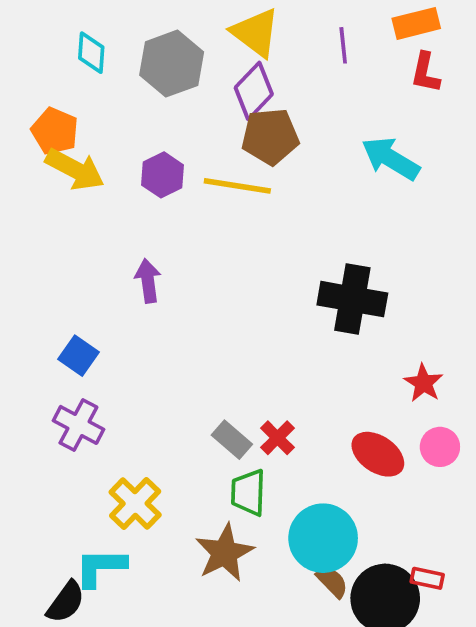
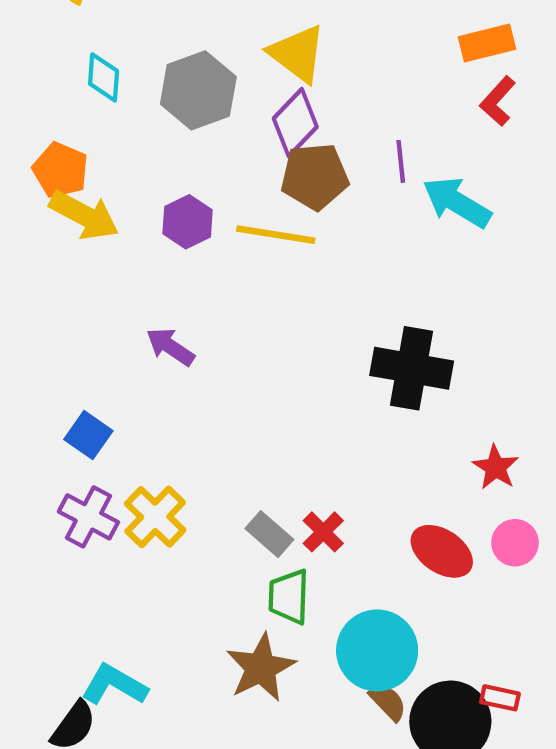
purple line: (343, 45) -> (401, 161), moved
red L-shape: (425, 73) -> (498, 101), turned 30
purple arrow: (148, 281) -> (170, 347), turned -48
yellow cross: (135, 503) -> (155, 517), moved
cyan L-shape: (100, 567) -> (114, 685), turned 30

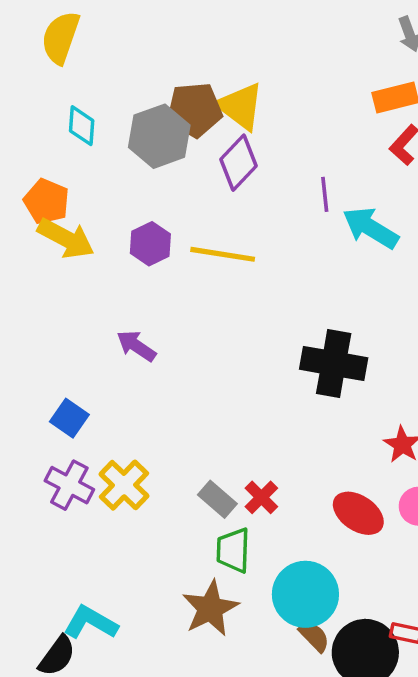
brown pentagon: (315, 176) -> (194, 110), moved

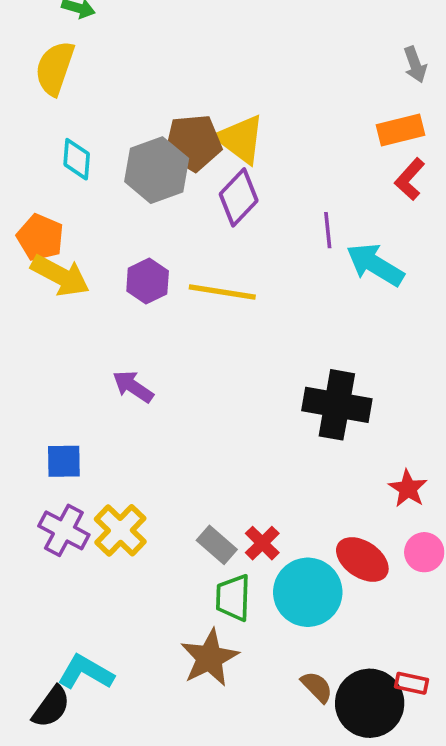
blue square: (69, 418) -> (64, 461), turned -36
cyan circle: (305, 594) -> (308, 592), moved

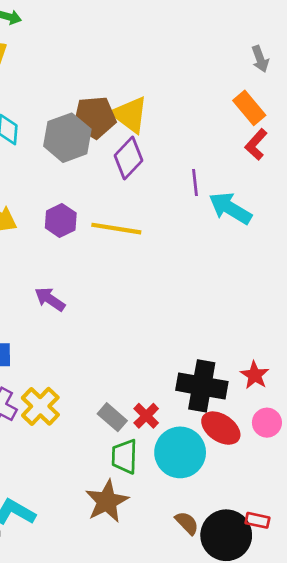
orange rectangle: (401, 130) -> (249, 108), turned 64
black cross: (337, 405) -> (202, 386), moved

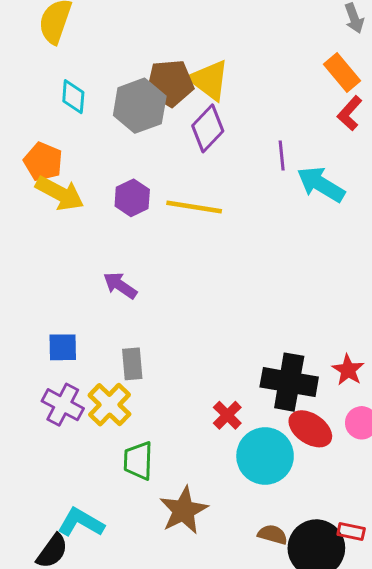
gray rectangle: (112, 417) -> (132, 364), moved, turned 44
green trapezoid: (124, 457) -> (138, 461), moved
brown semicircle: (187, 523) -> (273, 535), turned -30

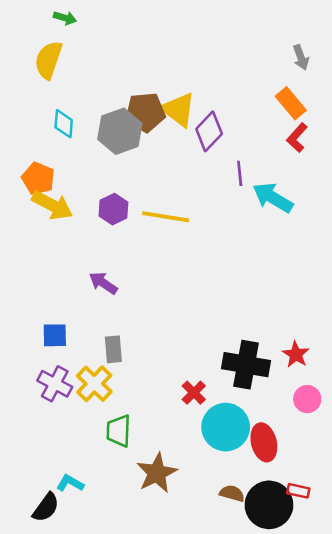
purple diamond: (208, 128) -> (209, 131), moved
red ellipse: (310, 429) -> (264, 442), moved, turned 42
cyan L-shape: (81, 522) -> (70, 483), size x0.7

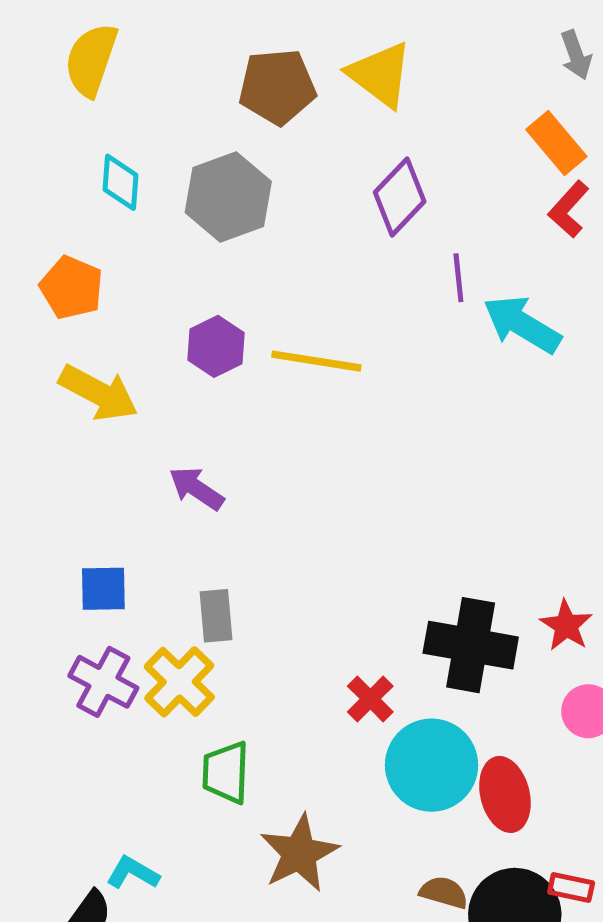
yellow triangle: (178, 110) -> (380, 75), moved
brown pentagon: (145, 112) -> (277, 87), moved
yellow arrow: (52, 205) -> (98, 393), moved

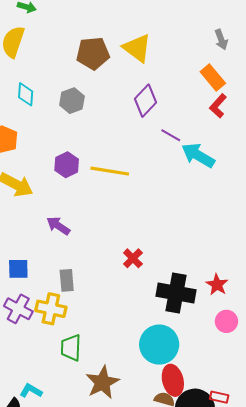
gray hexagon: (228, 197) -> (72, 101), size x0.7
purple line: (458, 278) -> (171, 135), turned -54
yellow cross: (179, 682) -> (51, 309), turned -32
red cross: (370, 699) -> (133, 258), moved
red ellipse: (505, 794) -> (173, 380), moved

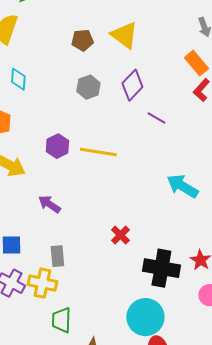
brown pentagon: (93, 53) -> (82, 40), size x0.7
gray hexagon: (72, 101) -> (88, 87), moved
cyan arrow: (198, 155) -> (182, 186), moved

